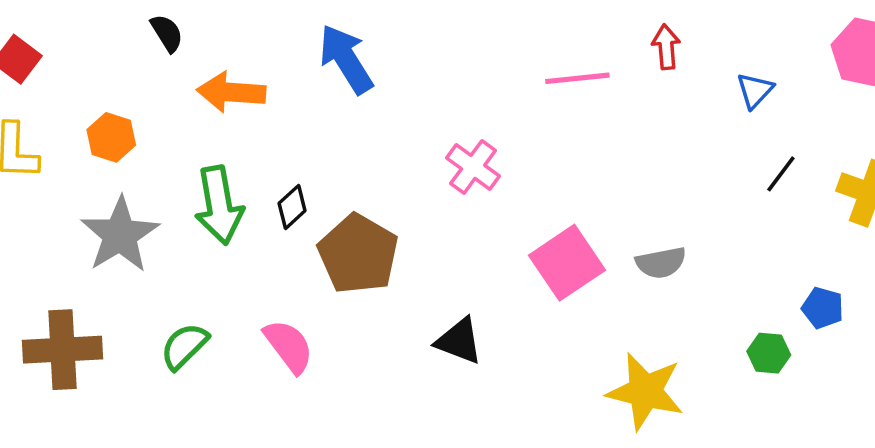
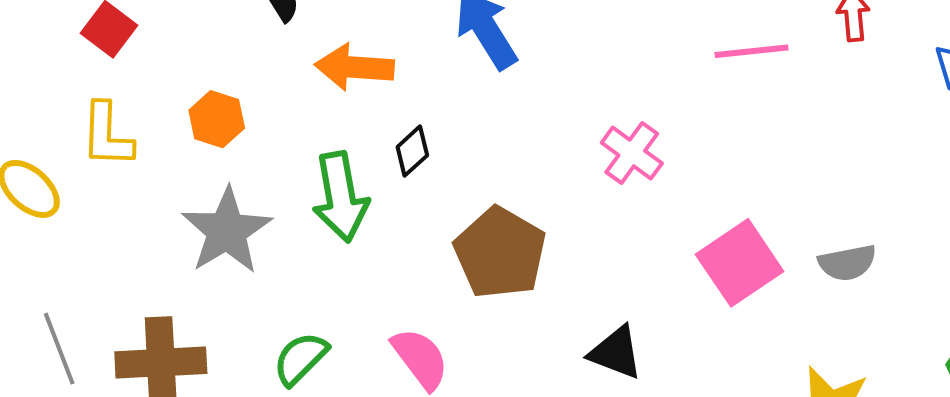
black diamond: (292, 207) -> (412, 151), moved

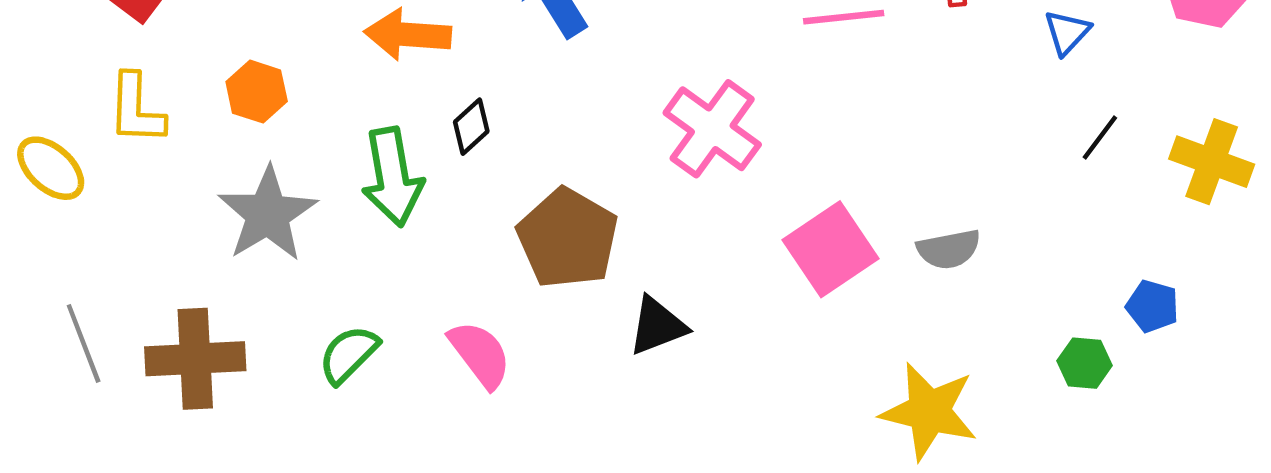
pink cross: (632, 153) -> (712, 129), size x1.4
black triangle: (616, 353) -> (657, 326), moved, turned -42

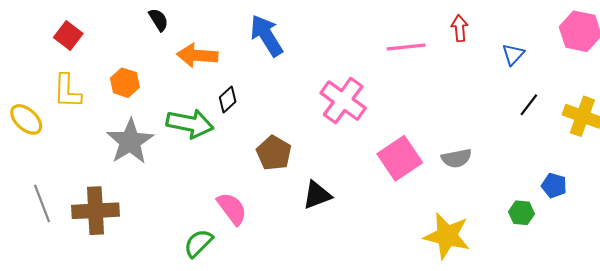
green arrow: (392, 177) -> (190, 124), turned -69
brown pentagon: (568, 238) -> (274, 153), size x0.7
green semicircle: (349, 354) -> (198, 243), moved

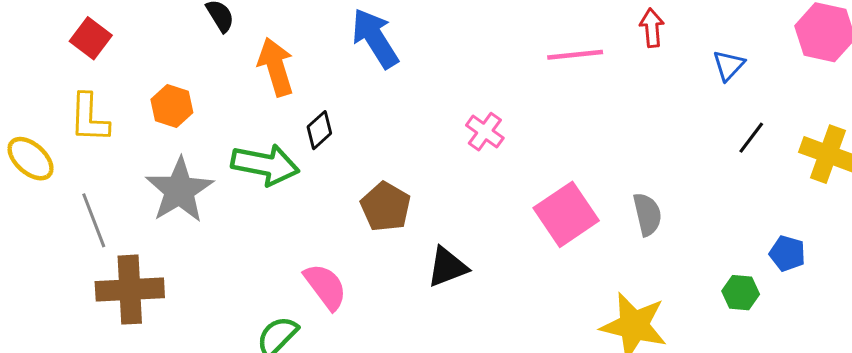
orange arrow: (197, 55) -> (276, 67), turned 69
pink cross: (343, 101) -> (485, 132), size x0.6
gray semicircle: (456, 158) -> (647, 214), turned -92
gray line: (42, 203) -> (94, 220), moved

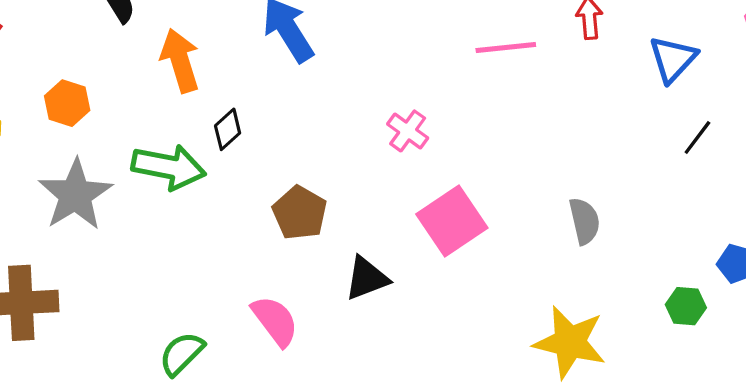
blue triangle: (729, 65) -> (673, 59), size x1.4
pink square: (566, 214) -> (452, 221), moved
pink semicircle: (325, 287) -> (275, 321), moved

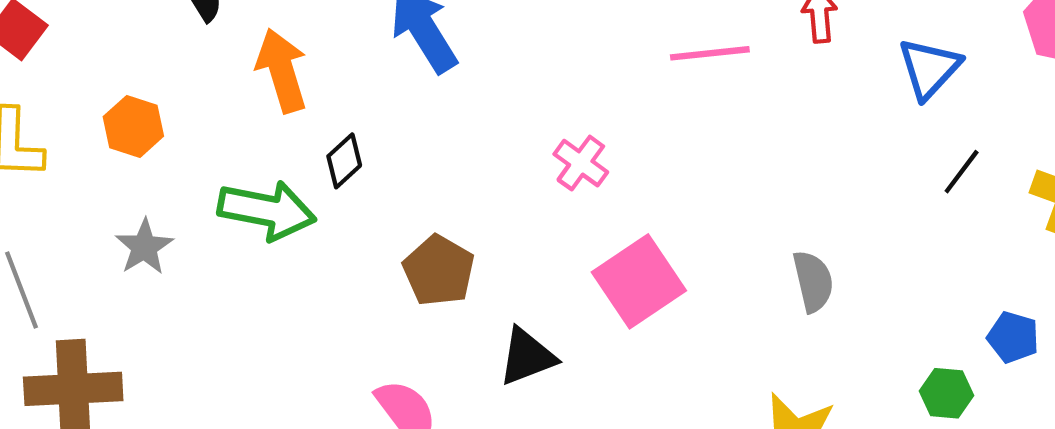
gray star: (75, 195) -> (144, 247), size x0.6

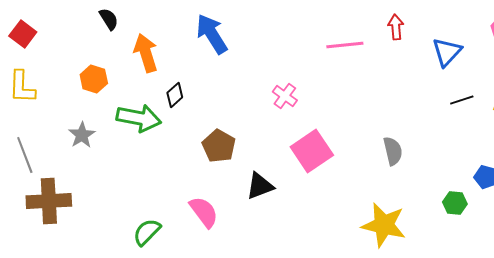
orange hexagon: (133, 126) -> (94, 79), moved
black line: (962, 172) -> (462, 100), turned 35

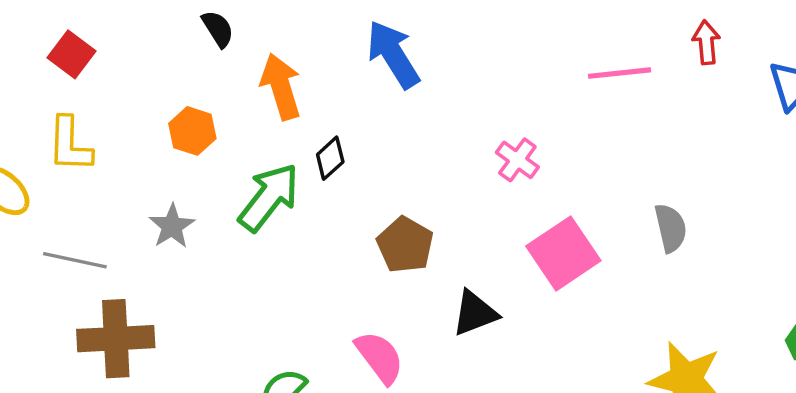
green arrow: (139, 118) -> (269, 197), turned -63
gray semicircle: (393, 151) -> (671, 228), moved
gray line: (25, 155) -> (75, 260), turned -57

